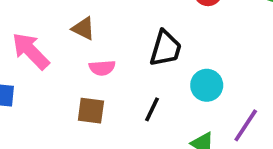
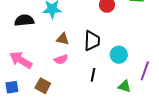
brown triangle: (83, 28) -> (63, 39), moved
brown square: (91, 111) -> (43, 86), moved, turned 35

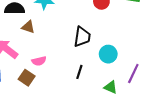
brown triangle: (63, 39) -> (28, 27), moved
pink semicircle: (61, 59) -> (39, 61), moved

